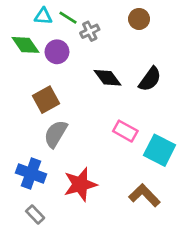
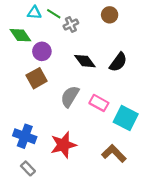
purple circle: (57, 52) -> (42, 51), moved
gray semicircle: (56, 134) -> (70, 96), moved

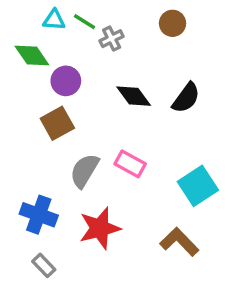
gray semicircle: (70, 96) -> (84, 171), moved
pink rectangle: (99, 103) -> (130, 164), moved
cyan square: (126, 118) -> (198, 186), turned 30

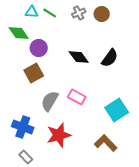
gray cross: (112, 39) -> (79, 13), moved

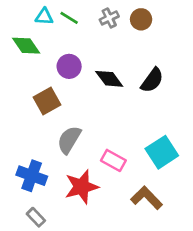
purple circle: (39, 48) -> (69, 66), moved
pink rectangle: (77, 97) -> (113, 160), moved

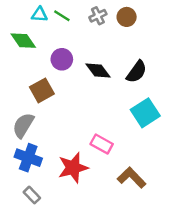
gray semicircle: (69, 140) -> (23, 125), moved
cyan square: (162, 152) -> (145, 113), moved

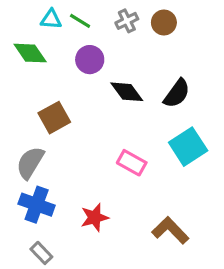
purple circle: (62, 59) -> (90, 60), moved
pink rectangle: (102, 144) -> (132, 163), moved
red star: (73, 168) -> (95, 217), size x0.7

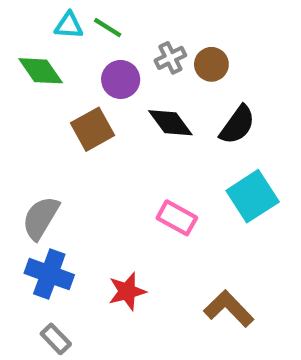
gray cross: (127, 21) -> (170, 58), moved
brown circle: (164, 22) -> (211, 64), moved
brown square: (54, 118) -> (93, 129), moved

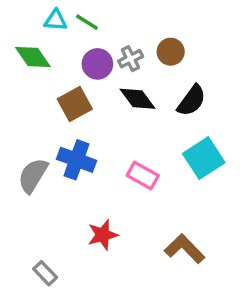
gray cross: (170, 58) -> (131, 59), moved
blue cross: (49, 274) -> (76, 160), moved

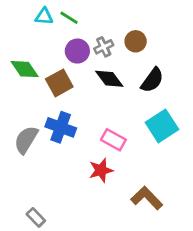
green diamond: (33, 57) -> (25, 69), moved
red star: (103, 235) -> (101, 170), moved

